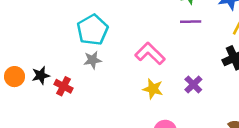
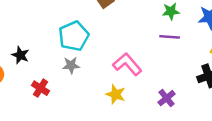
black star: (41, 75) -> (20, 55), moved, turned 30
yellow star: (153, 89) -> (116, 94), moved

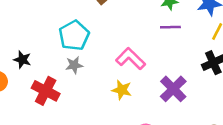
red cross: (40, 88) -> (46, 91), size x1.5
purple cross: (167, 98) -> (173, 89), size x1.5

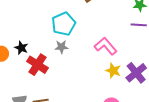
black star: (22, 60) -> (21, 48), moved
yellow star: (122, 90) -> (113, 71), moved

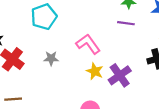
gray star: (61, 47) -> (51, 58), moved

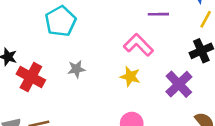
pink L-shape: (88, 44) -> (138, 45), moved
purple cross: (120, 75) -> (179, 84), moved

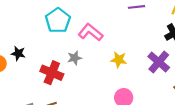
pink L-shape: (138, 45) -> (91, 32), moved
red cross: (31, 77) -> (52, 73), moved

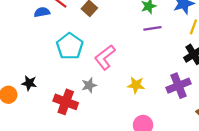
pink L-shape: (91, 32) -> (105, 57), turned -75
purple cross: (159, 62) -> (179, 86), turned 30

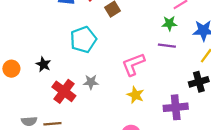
pink L-shape: (105, 57) -> (133, 64), moved
black star: (29, 83) -> (43, 64), moved

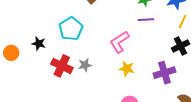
black star: (43, 64) -> (39, 44), moved
orange circle: (11, 69) -> (11, 53), moved
red cross: (64, 91) -> (62, 66), moved

